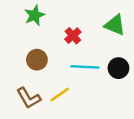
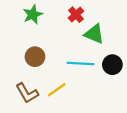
green triangle: (115, 25) -> (94, 34), moved
red cross: (73, 36) -> (76, 15), moved

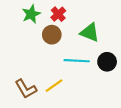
red cross: (76, 15) -> (58, 14), moved
brown circle: (35, 57) -> (52, 35), moved

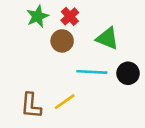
brown L-shape: (26, 89) -> (31, 106), turned 35

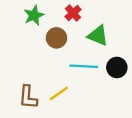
red cross: (70, 16) -> (73, 13), moved

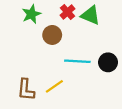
green triangle: (98, 36) -> (90, 15), moved

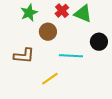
black circle: (108, 62) -> (99, 42), moved
brown L-shape: (26, 90) -> (24, 56), moved, turned -90

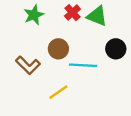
brown circle: (48, 32) -> (58, 49), moved
brown L-shape: (24, 56) -> (28, 65), turned 40

